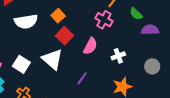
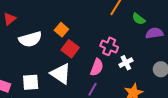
pink cross: (104, 20) -> (109, 46), moved
pink semicircle: (90, 46) -> (97, 67), moved
white square: (21, 64) -> (31, 82), turned -30

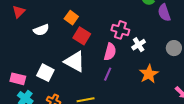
purple semicircle: (154, 33) -> (164, 13), turned -96
white semicircle: (30, 39) -> (41, 30), size x0.7
white square: (31, 82) -> (45, 73), turned 36

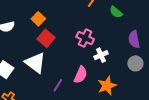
purple semicircle: (164, 13) -> (134, 39), moved
pink semicircle: (110, 52) -> (81, 75), moved
purple line: (108, 74) -> (58, 85), moved

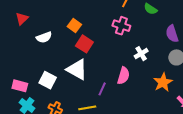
pink cross: (85, 38) -> (121, 26), moved
orange star: (107, 86) -> (163, 82), moved

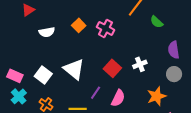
pink cross: (121, 26) -> (106, 28), moved
red square: (84, 44) -> (112, 68), moved
pink semicircle: (123, 76) -> (118, 98), moved

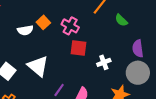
white semicircle: (47, 32) -> (25, 30), moved
red square: (112, 68) -> (78, 48), moved, turned -36
gray circle: (174, 74) -> (138, 73), size x1.5

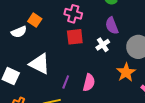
pink cross: (70, 26) -> (73, 14), moved
purple semicircle: (138, 49) -> (112, 26), moved

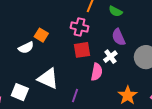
orange star: (126, 72) -> (128, 95), moved
pink semicircle: (89, 82) -> (97, 72), moved

